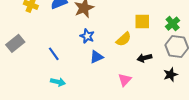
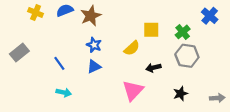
blue triangle: (97, 57) -> (94, 67), moved
black star: (170, 75) -> (180, 94), moved
pink triangle: (125, 80) -> (133, 90), size x1.5

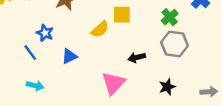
yellow square: (151, 30) -> (122, 15), moved
blue star: (94, 45) -> (45, 33), moved
yellow semicircle: (132, 48) -> (100, 29), moved

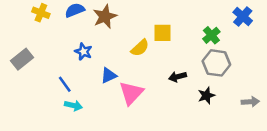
blue line: (30, 53) -> (65, 84), moved
pink triangle: (113, 83) -> (131, 93), moved
black star: (167, 87) -> (206, 95), moved
gray arrow: (209, 92) -> (250, 102), moved

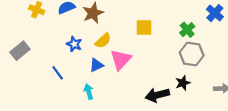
yellow semicircle: (140, 48) -> (103, 41), moved
black arrow: (178, 77) -> (157, 95), moved, size x1.5
pink triangle: (131, 93) -> (121, 60), moved
cyan arrow: (73, 106) -> (89, 92), moved, turned -120

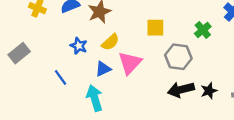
gray hexagon: (192, 54) -> (178, 57), moved
black star: (183, 83) -> (209, 91), moved
cyan arrow: (89, 92) -> (95, 98), size x1.5
black arrow: (157, 95) -> (181, 90), moved

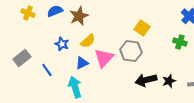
yellow square: (155, 28) -> (142, 28), moved, turned 35
green cross: (203, 30) -> (180, 42), moved, turned -32
gray rectangle: (19, 53) -> (22, 58), moved
gray hexagon: (178, 57) -> (131, 51), moved

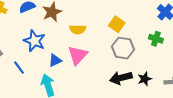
yellow semicircle: (88, 41) -> (78, 29), moved, turned 42
blue star: (62, 44) -> (34, 41), size x1.5
gray hexagon: (131, 51) -> (123, 48), moved

